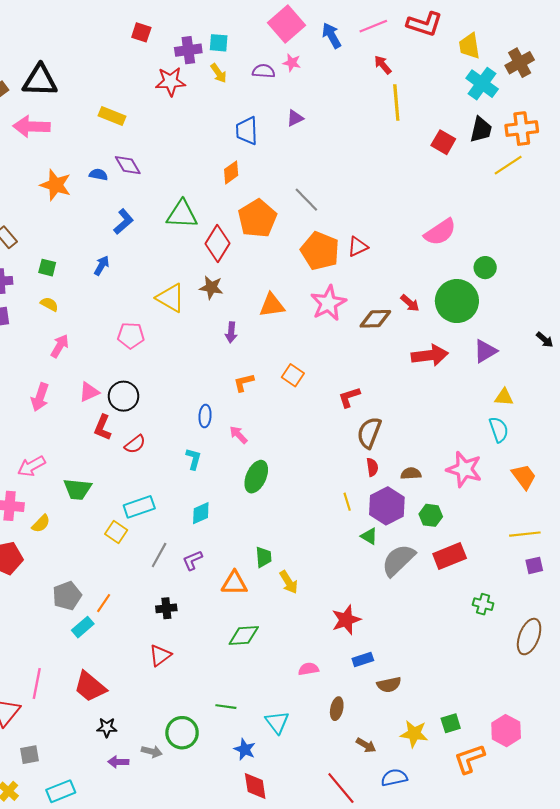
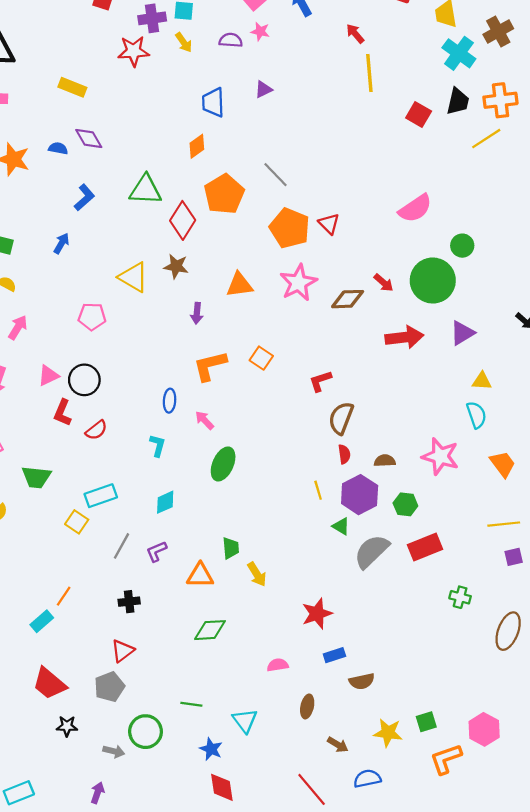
red triangle: (358, 247) -> (329, 224), turned -50
orange L-shape: (244, 383) -> (210, 366), size x1.6
gray pentagon: (67, 596) -> (109, 687), moved
purple arrow: (118, 762) -> (97, 793), moved, turned 108

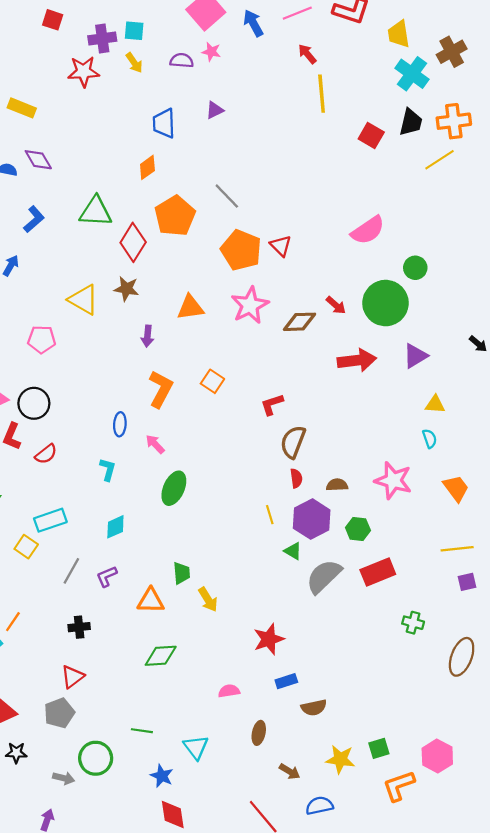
orange L-shape: (210, 366) -> (161, 389), turned 132
cyan semicircle: (476, 415) -> (430, 439), size x0.7

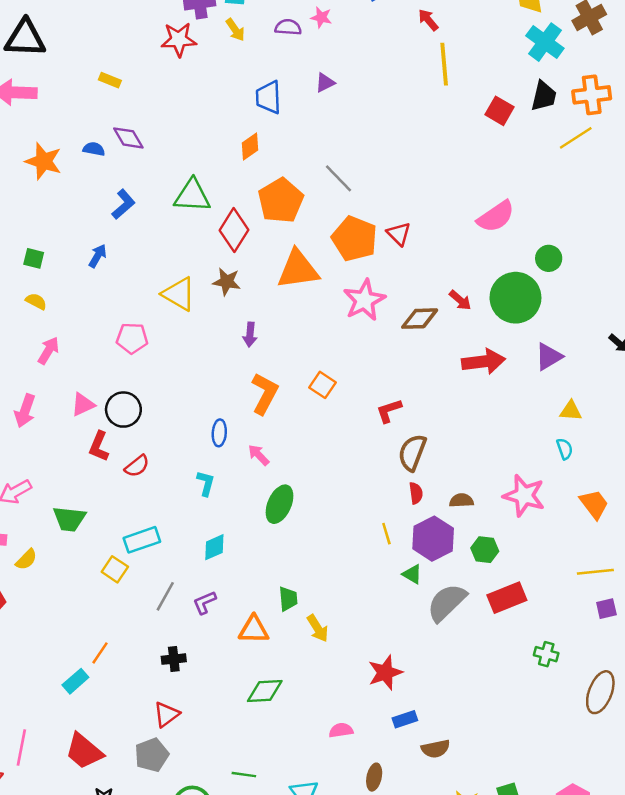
yellow rectangle: (22, 108) -> (110, 80), size x0.7
orange triangle: (190, 307) -> (298, 269), moved, size x1.4

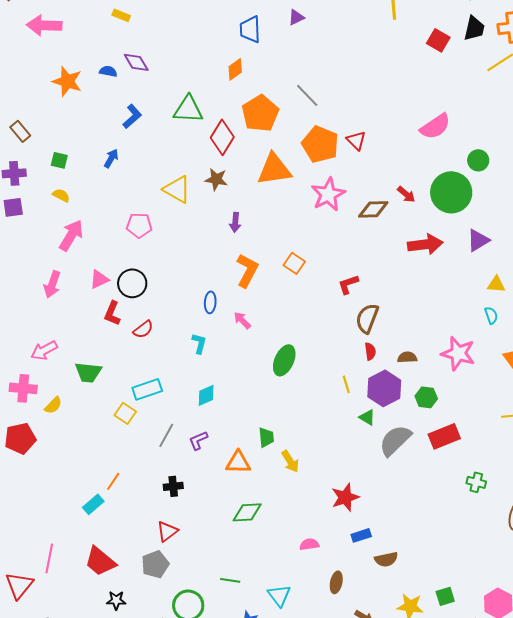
pink arrow: (48, 351) -> (71, 235), size x1.4
green ellipse: (279, 504) -> (284, 360), moved

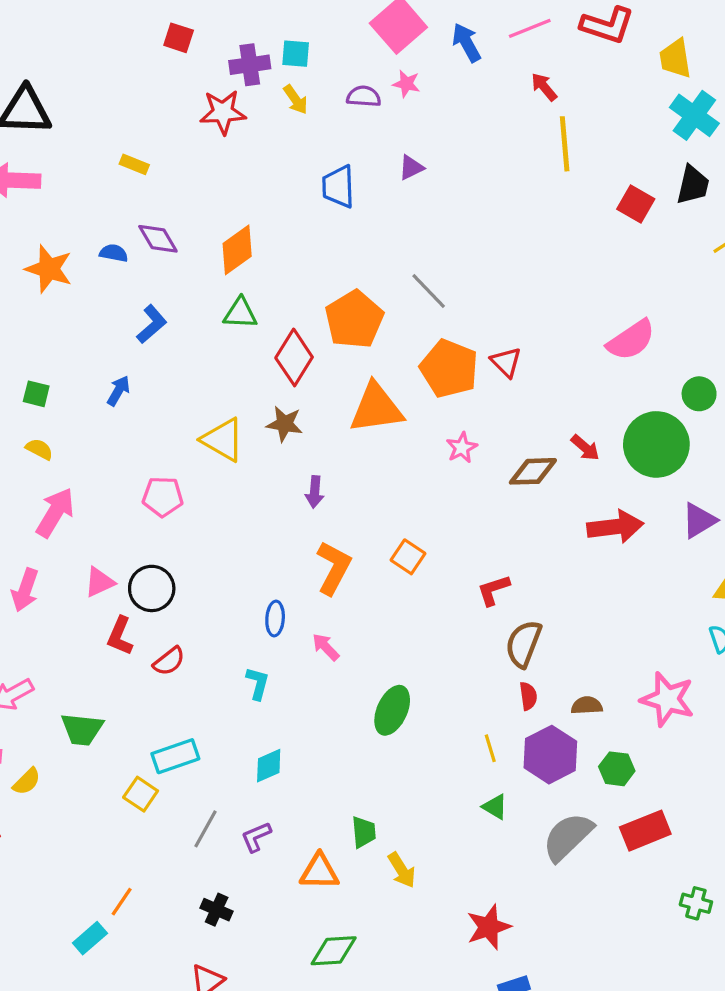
orange diamond: (235, 69) -> (237, 250), moved, size x1.4
green triangle: (188, 109) -> (240, 313), size x0.7
pink star: (328, 194) -> (462, 448), size x0.6
green triangle: (367, 417) -> (495, 807), moved
black cross: (173, 486) -> (217, 910), turned 30

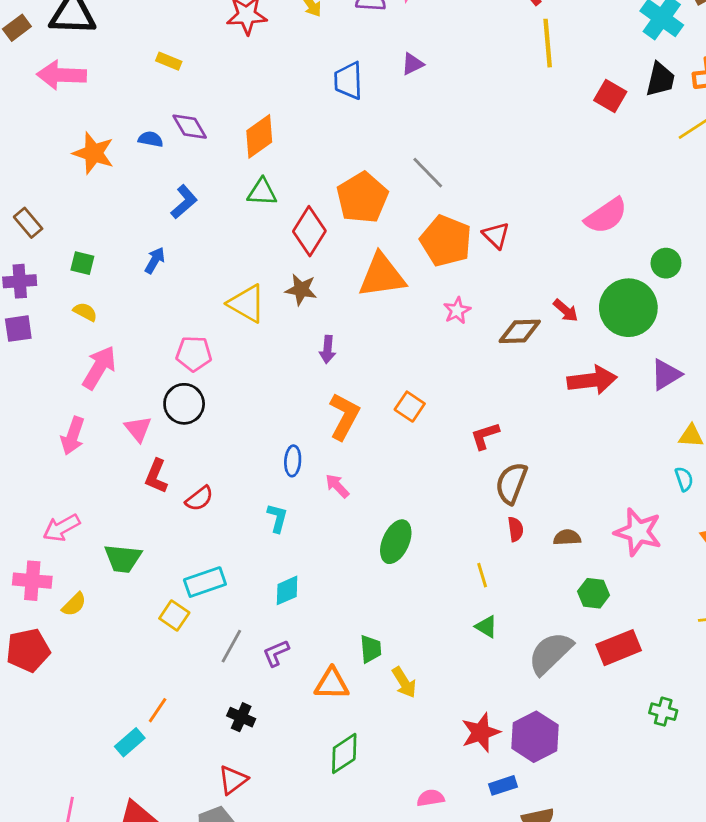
pink triangle: (99, 582) -> (138, 429), turned -44
black circle: (152, 588) -> (184, 404), moved
purple hexagon: (550, 755) -> (535, 737), moved
green diamond: (334, 951) -> (344, 753), turned -30

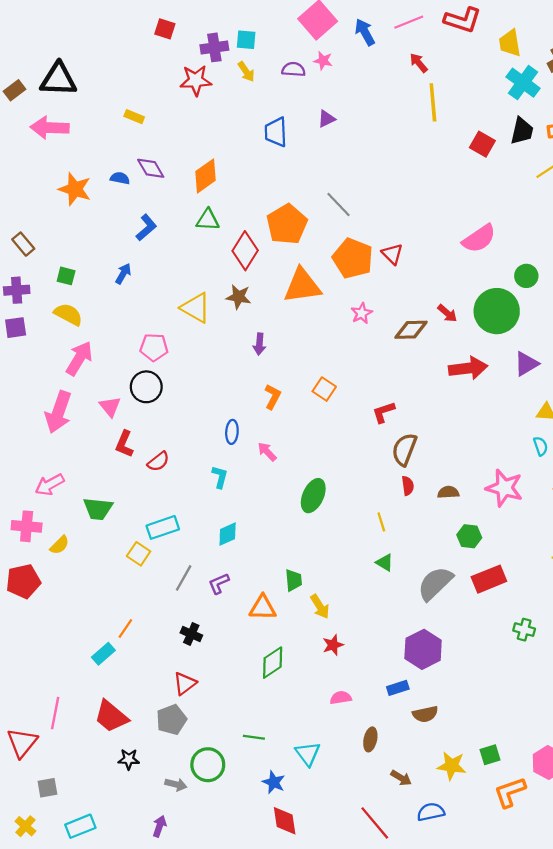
yellow semicircle: (85, 312) -> (68, 314), size x1.5
orange L-shape: (344, 416) -> (273, 397), size x0.7
pink arrow: (73, 436) -> (58, 412), size x1.4
red star: (481, 733) -> (333, 645), moved, size x0.7

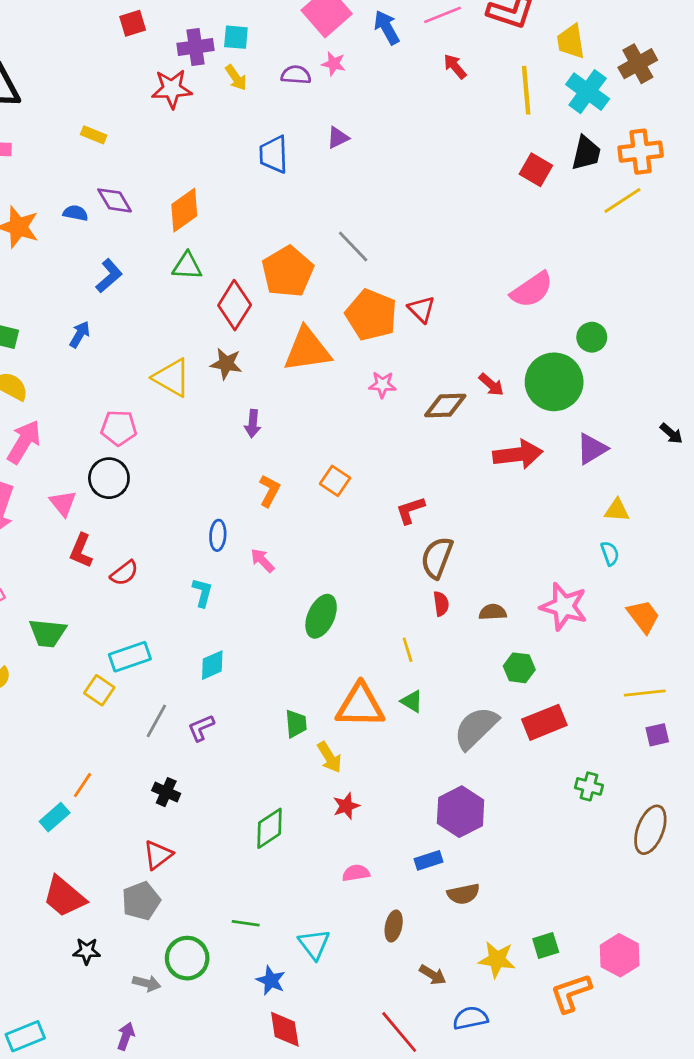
red square: (165, 29) -> (133, 23), turned -35
yellow line: (433, 102) -> (526, 90), moved
pink star: (362, 313) -> (382, 385), turned 30
orange triangle: (263, 608) -> (360, 706), moved, size x1.4

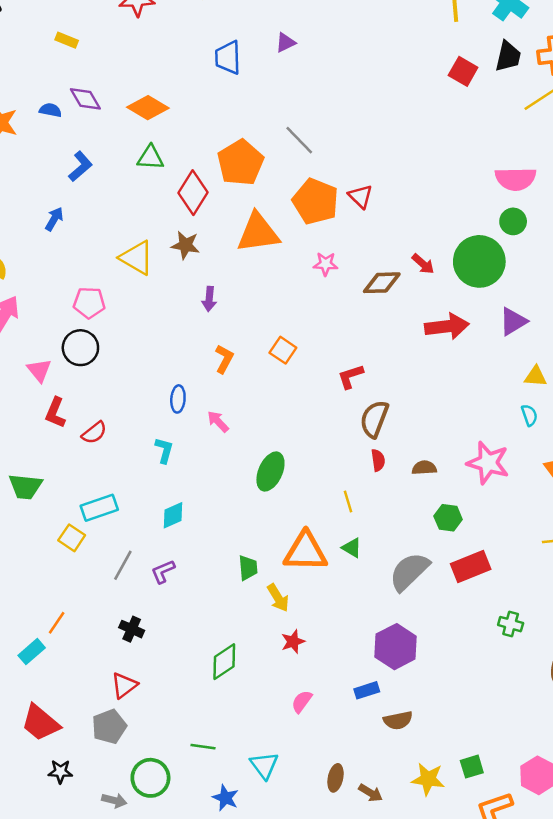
orange diamond: (184, 210) -> (148, 108), turned 66
pink semicircle: (532, 290) -> (516, 179), moved, turned 33
pink semicircle: (356, 873) -> (302, 702), turned -45
brown ellipse: (394, 926) -> (336, 778), moved

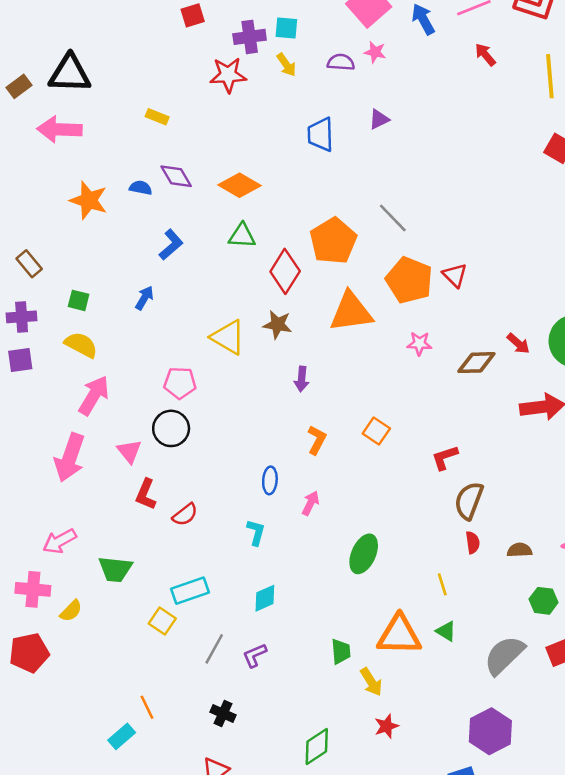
pink arrow: (218, 421) -> (310, 503), turned 70
orange line: (57, 623) -> (147, 707), turned -60

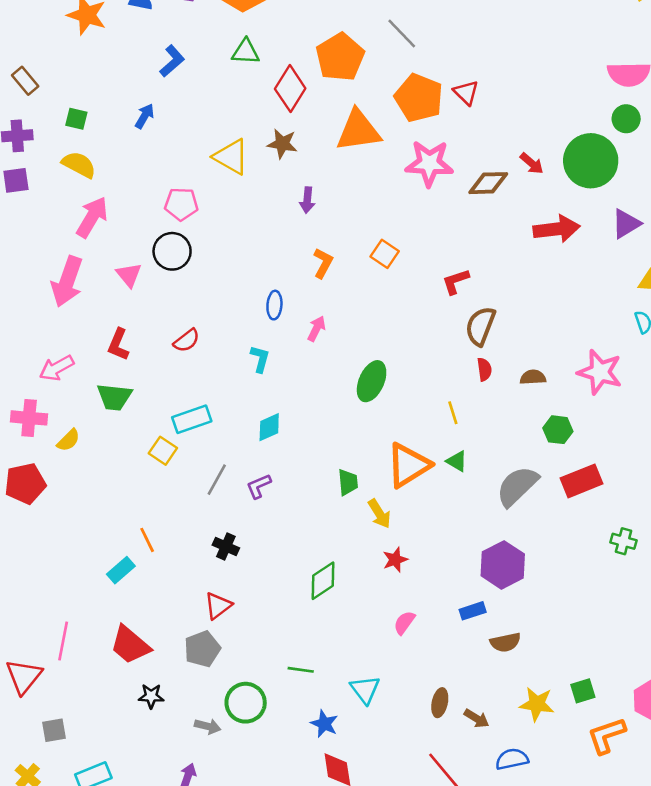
pink star: (419, 344) -> (429, 163), size x1.8
red L-shape: (146, 494) -> (118, 344), moved
orange triangle: (399, 635) -> (408, 465), turned -33

